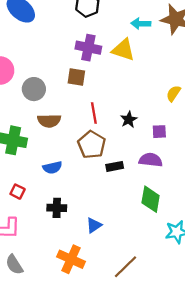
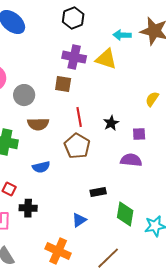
black rectangle: (115, 166) -> (98, 192), moved
green diamond: (151, 199) -> (125, 214), moved
black cross: (57, 208) -> (28, 208), moved

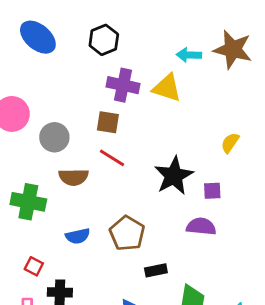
black hexagon: (73, 18) -> (104, 40), moved
red line: (79, 117) -> (112, 158), moved, turned -48
black star: (111, 123) -> (174, 176), size x1.8
brown pentagon: (77, 146) -> (127, 233), moved

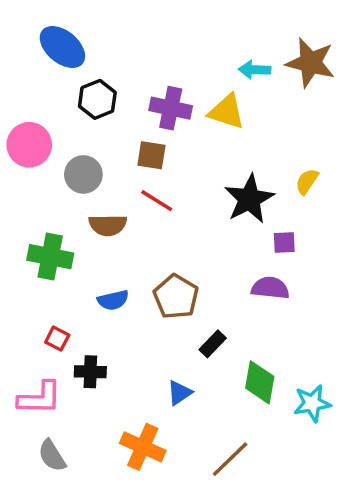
black hexagon: (104, 40) -> (97, 99), moved
black star: (174, 176) -> (249, 199), moved
black rectangle: (156, 270) -> (213, 344), turned -35

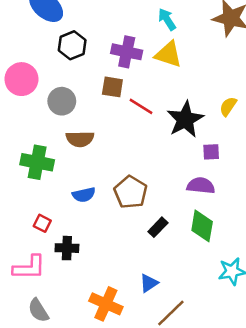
cyan arrow: (255, 70) -> (167, 19), moved, turned 55
red line: (157, 201) -> (141, 106), moved
green diamond: (260, 382) -> (202, 226), moved
blue triangle: (179, 393) -> (149, 283), moved

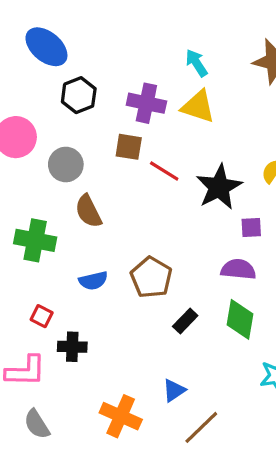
brown semicircle: (80, 139) -> (88, 211), turned 64

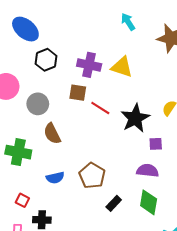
cyan arrow: (196, 63) -> (128, 22), moved

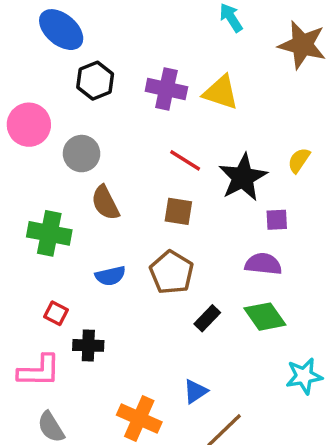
brown square: (78, 93) -> (178, 211), moved
green diamond: (149, 202) -> (265, 317), turned -45

